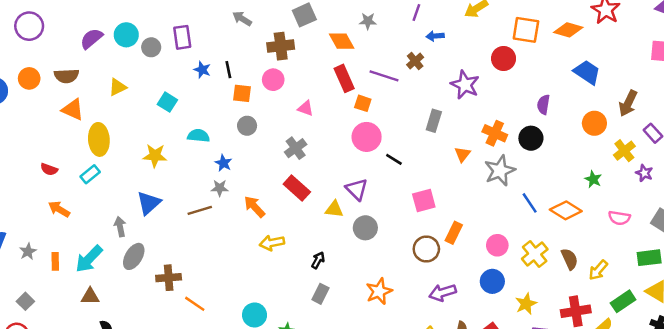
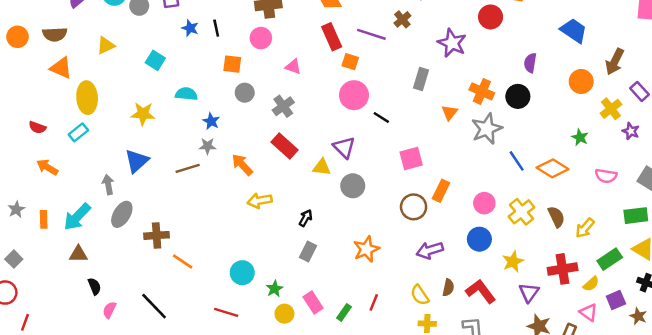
orange square: (242, 93) -> (232, 64), moved
gray circle: (247, 126) -> (245, 93), moved

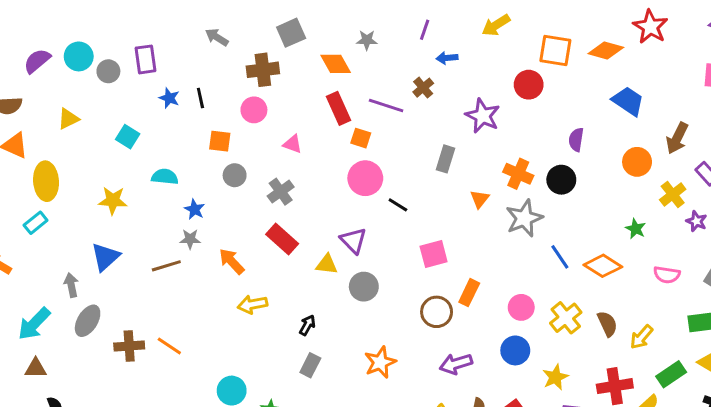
orange line: (183, 262) -> (169, 346), moved

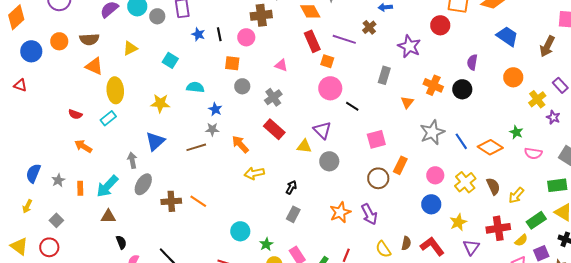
pink circle: (254, 110) -> (246, 37), moved
brown arrow: (677, 138) -> (547, 46), moved
gray star: (524, 218) -> (432, 132), moved
green star: (636, 229) -> (516, 132), moved
purple arrow: (456, 364) -> (369, 214), moved, turned -100

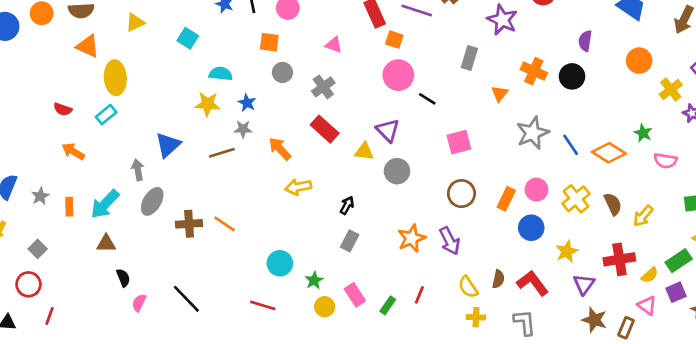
yellow star: (160, 103) -> (207, 104), moved
orange rectangle: (400, 165) -> (506, 199), moved
green rectangle: (536, 220) -> (679, 261), moved

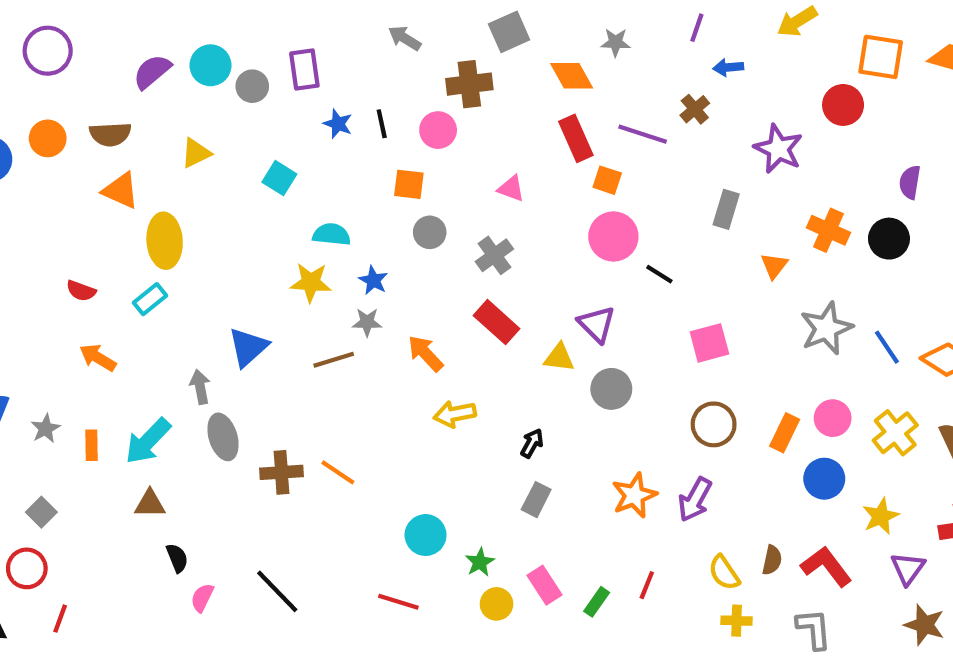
gray ellipse: (152, 201) -> (223, 437), turned -48
purple arrow: (450, 241) -> (695, 500), turned 56

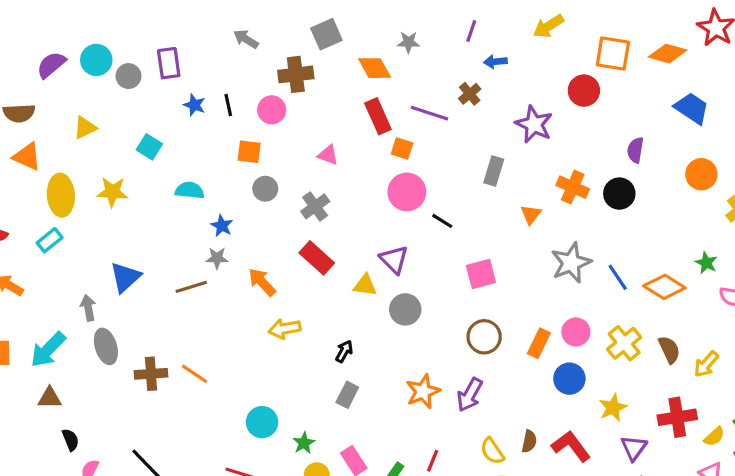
yellow star: (311, 282) -> (112, 192), moved

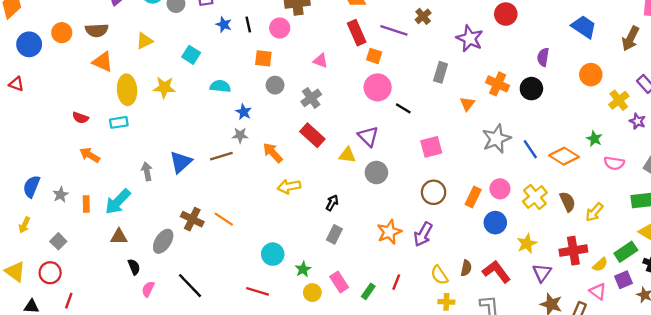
cyan rectangle: (50, 240) -> (119, 122), turned 30
blue triangle: (125, 277) -> (181, 162), moved
gray ellipse: (106, 346) -> (163, 241), moved, turned 50
brown cross: (151, 374) -> (192, 219), turned 30

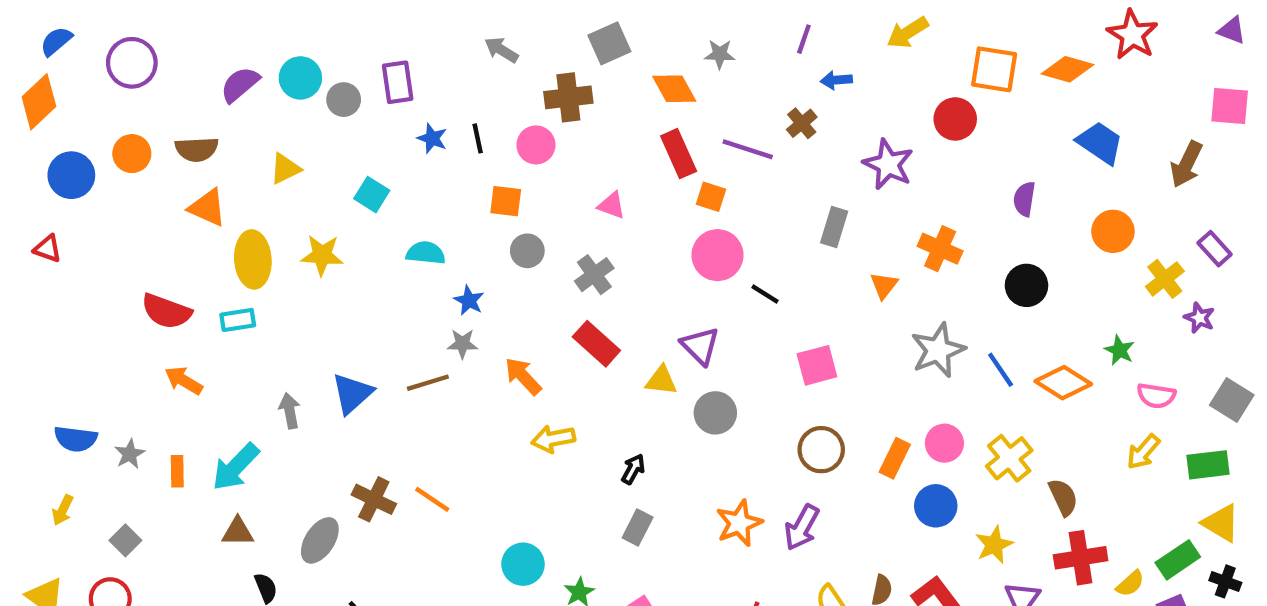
black circle: (531, 89) -> (1027, 285), moved
red semicircle: (80, 118) -> (166, 311), size x1.6
blue semicircle: (31, 186) -> (76, 439), turned -105
brown semicircle: (568, 202) -> (1063, 497), moved
yellow arrow: (594, 212) -> (1143, 452), moved

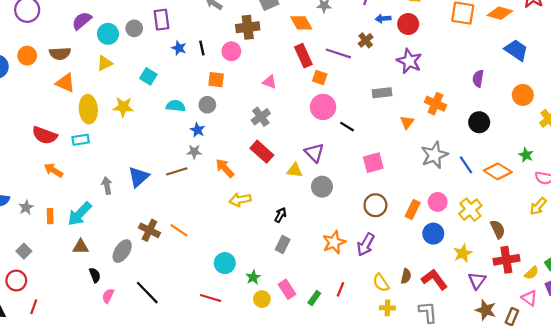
cyan circle: (300, 78) -> (108, 34), moved
red circle: (955, 119) -> (408, 24), moved
gray rectangle: (834, 227) -> (382, 93), turned 66
gray circle: (527, 251) -> (207, 105), moved

